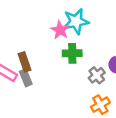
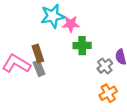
cyan star: (76, 21) -> (53, 16), moved
pink star: (60, 30) -> (71, 24), turned -30

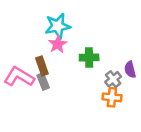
pink star: (71, 24) -> (58, 44), moved, turned -30
orange cross: (108, 93) -> (112, 97), moved, turned 36

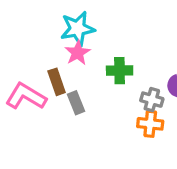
gray cross: (113, 79) -> (152, 100), turned -35
gray rectangle: (43, 82) -> (76, 103), moved

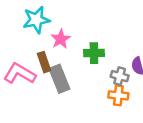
cyan star: (78, 29) -> (36, 20), moved
gray rectangle: (76, 103) -> (59, 79), size x1.5

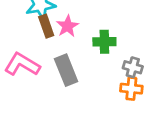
brown rectangle: (44, 62) -> (46, 26), moved

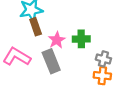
pink star: (68, 26) -> (57, 40), moved

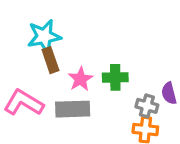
gray rectangle: (51, 61) -> (73, 109), turned -70

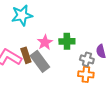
brown rectangle: (50, 60) -> (26, 55), moved
gray rectangle: (73, 109) -> (40, 61), turned 55

